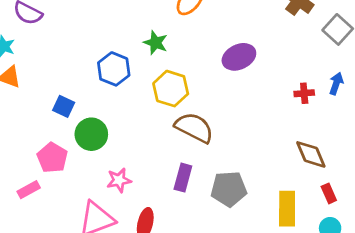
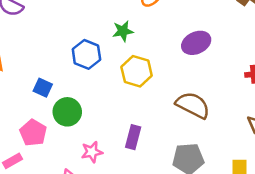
green star: (156, 43) -> (123, 31), turned -30
brown semicircle: (194, 128) -> (193, 105), moved
purple rectangle: (183, 178) -> (133, 137), moved

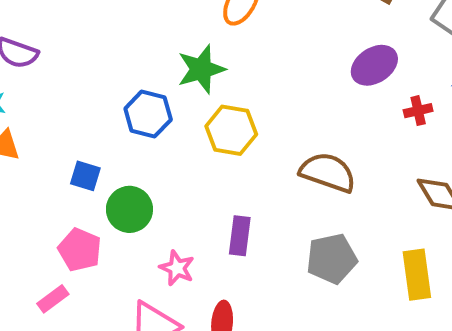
green star: (123, 31) -> (201, 69), size x1.4
purple ellipse: (196, 43) -> (374, 65), moved
pink star: (92, 152) -> (177, 268), turned -30

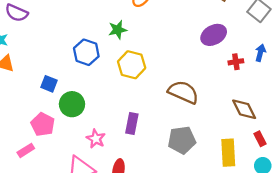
green star: (201, 69) -> (118, 30), size x0.7

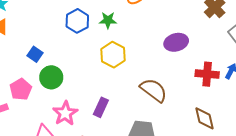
purple ellipse: (214, 35) -> (176, 42), moved
blue hexagon: (86, 52) -> (77, 21), moved
red cross: (236, 62) -> (207, 74), size x1.6
pink star: (96, 139) -> (65, 113), size x1.4

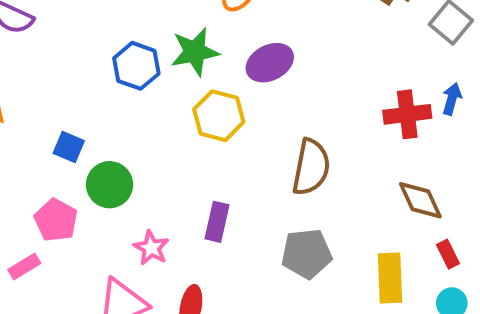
green star: (108, 20) -> (195, 52), size x1.4
purple ellipse: (176, 42) -> (270, 63), moved
brown semicircle: (154, 90) -> (311, 167), turned 76
pink star: (65, 113) -> (151, 248), size x0.7

